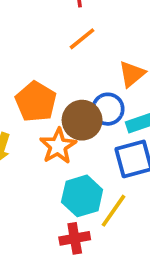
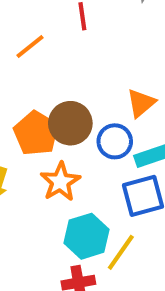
orange line: (82, 39) -> (30, 47), moved
brown circle: (82, 120) -> (70, 123), moved

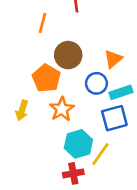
orange line: (30, 47) -> (42, 23), turned -36
brown circle: (70, 123) -> (68, 55), moved

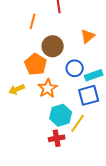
orange triangle: (113, 59) -> (88, 36), moved
yellow arrow: (22, 110) -> (17, 89), turned 49

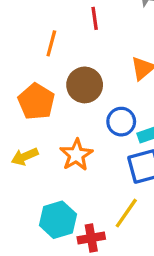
orange pentagon: (36, 64) -> (36, 102), moved
cyan hexagon: (61, 115) -> (58, 220), moved

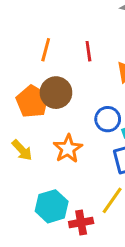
red line: (95, 18) -> (88, 51), moved
brown circle: (85, 85) -> (56, 93), moved
yellow arrow: (25, 157) -> (22, 150), turned -110

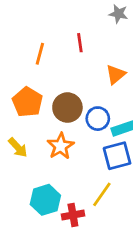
red line: (88, 51) -> (80, 43), moved
brown circle: (56, 93) -> (67, 108), moved

